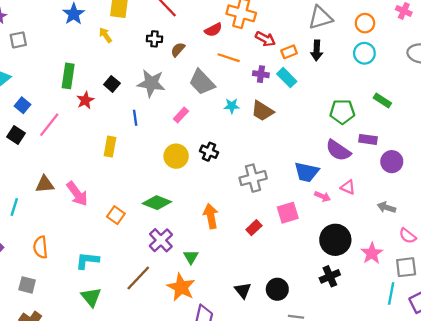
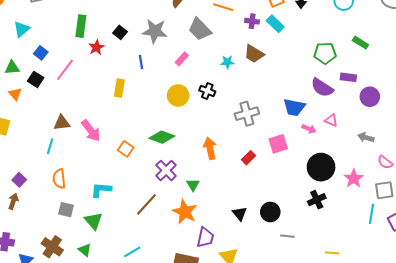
cyan star: (232, 106) -> (228, 62), moved
cyan line: (14, 207) -> (50, 146), moved
gray square: (27, 285) -> (66, 210), moved
green triangle: (91, 297) -> (94, 221), moved

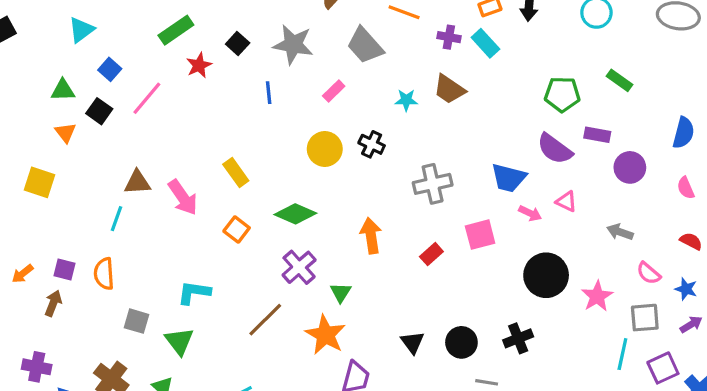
green rectangle: (81, 26) -> (176, 30), turned 45
yellow rectangle: (119, 88) -> (236, 173), moved, turned -48
orange semicircle: (59, 179) -> (104, 274), moved
purple square: (19, 180) -> (65, 270), turned -32
black cross: (317, 200) -> (518, 338), moved

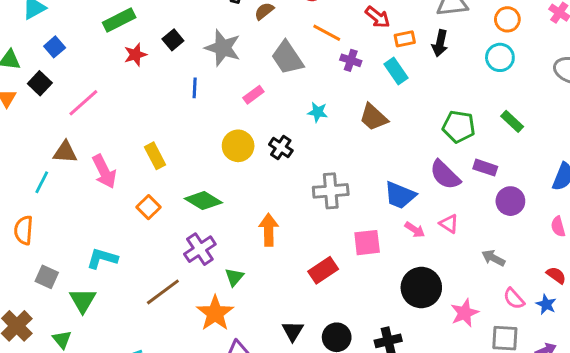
purple cross: (449, 37) -> (351, 60), moved
brown trapezoid: (449, 89) -> (374, 117), moved
pink line: (147, 98) -> (83, 103), moved
red rectangle: (431, 254) -> (323, 270), moved, size x1.4
blue star: (686, 289) -> (546, 304), moved

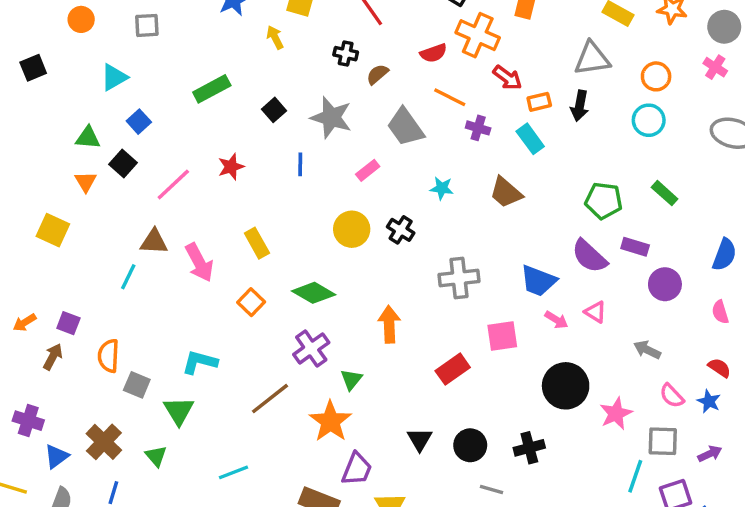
red star: (135, 55) -> (231, 167), moved
orange semicircle: (24, 230) -> (108, 356), moved

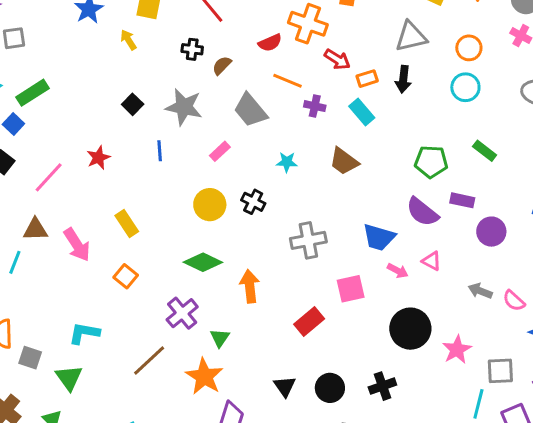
green rectangle: (212, 89) -> (33, 93), moved
green diamond: (314, 293) -> (203, 262), moved
pink semicircle: (672, 396) -> (514, 301), moved

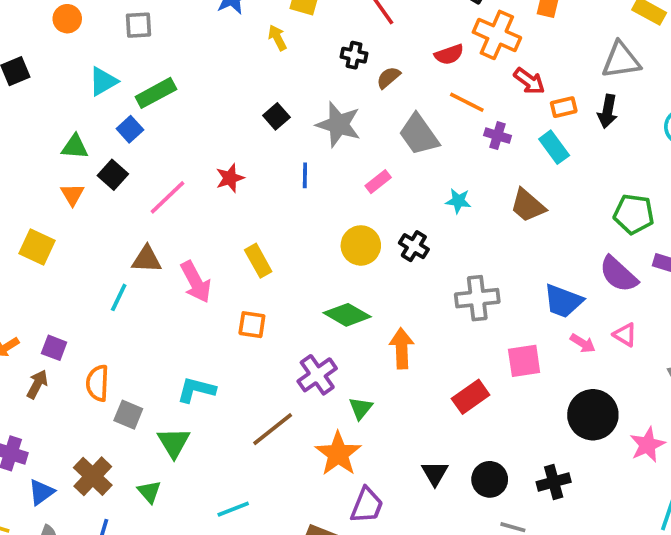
orange square: (126, 276) -> (252, 325), turned -35

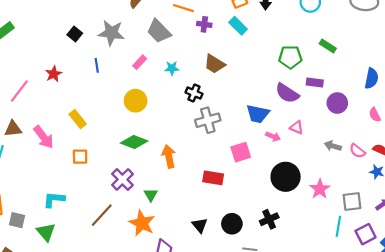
cyan star: (458, 201) -> (172, 68), moved
brown trapezoid: (528, 205) -> (215, 64), moved
black cross: (414, 246) -> (194, 93), moved
red rectangle: (471, 397) -> (213, 178), turned 54

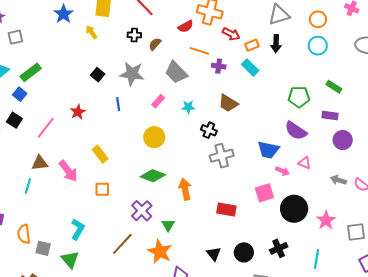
purple rectangle: (315, 83) -> (330, 116), moved
pink square: (241, 152) -> (264, 193), moved
cyan L-shape: (54, 199) -> (78, 229), turned 115
cyan line: (338, 226) -> (317, 259), moved

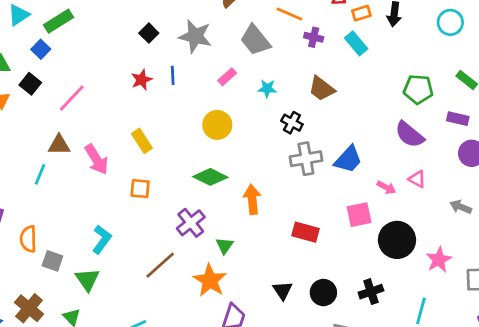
red star: (78, 112) -> (142, 80), moved
blue trapezoid: (268, 150) -> (348, 159), moved, turned -65

